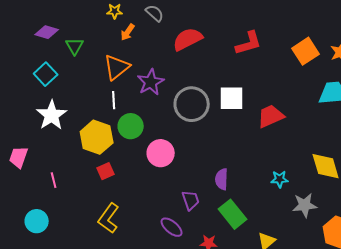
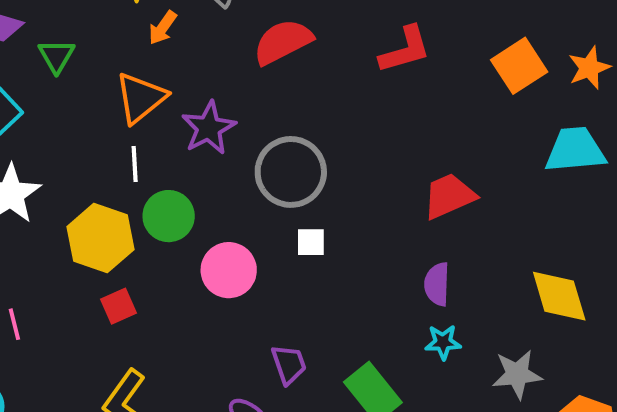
white square: (232, 98) -> (311, 242), moved, size x0.6
purple semicircle: (222, 179) -> (437, 284), moved
cyan star: (280, 179) -> (443, 342), moved

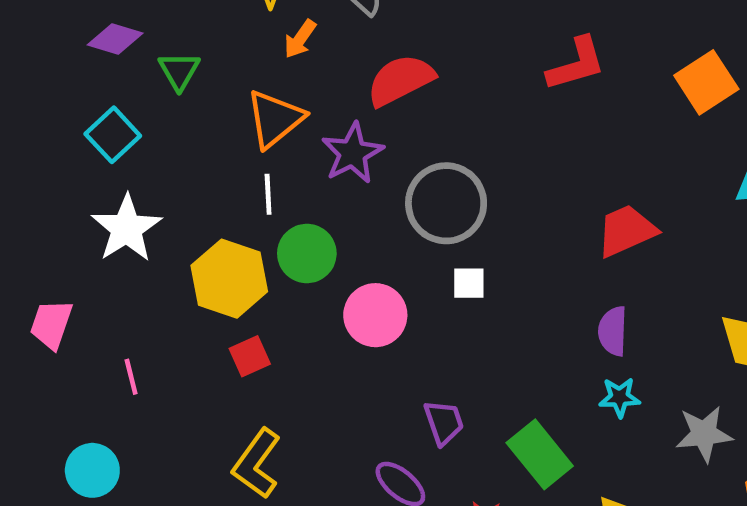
red semicircle: (283, 42) -> (400, 80), moved

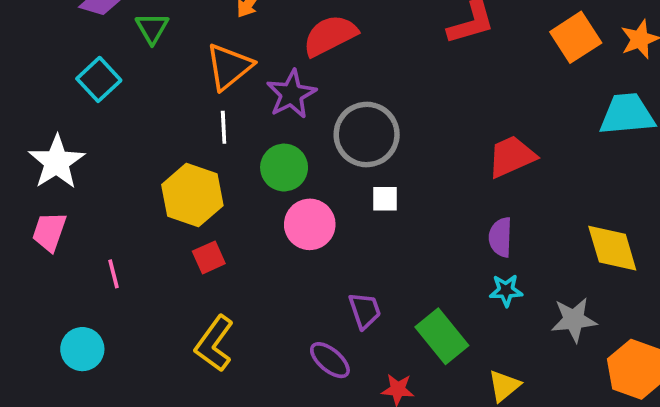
white star: (127, 228) -> (57, 162), moved
green circle: (307, 254) -> (284, 168), moved

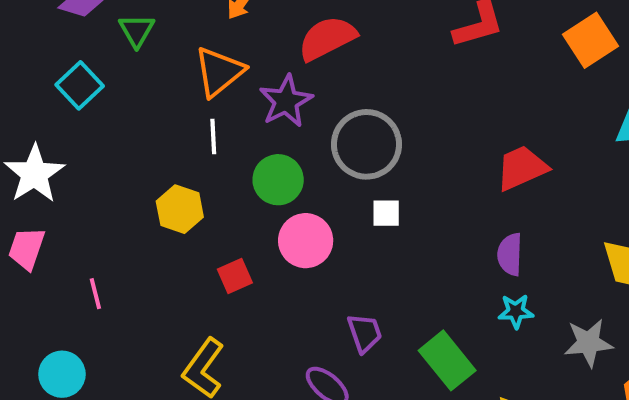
yellow hexagon: (192, 195) -> (180, 209), size x0.7
red square: (209, 257) -> (235, 276), moved

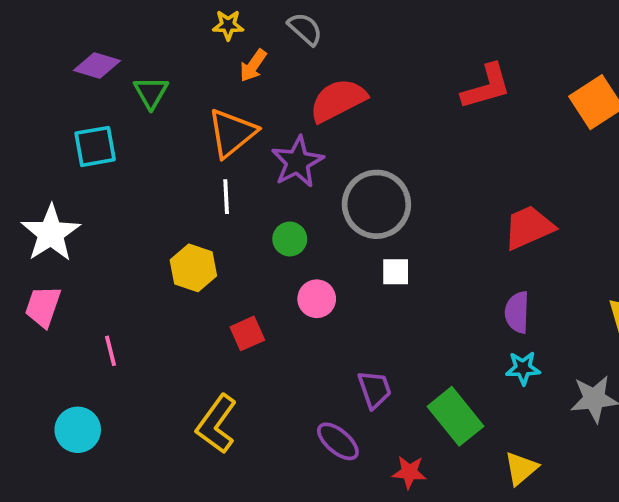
cyan square: (80, 85) -> (95, 146), turned 33
green circle: (278, 180) -> (290, 239), size x0.7
pink circle: (306, 241) -> (317, 299), size x0.7

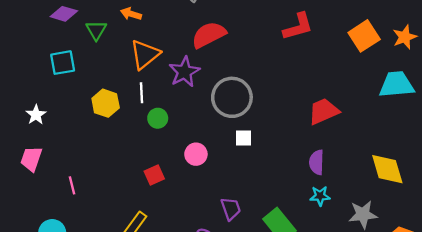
orange arrow: (253, 66) -> (131, 14), moved, turned 72
white star: (51, 233) -> (36, 115), size x0.6
green circle: (290, 239) -> (158, 118), moved
yellow hexagon: (193, 268) -> (106, 103), moved

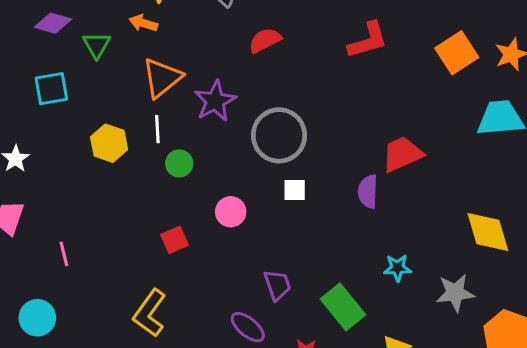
red semicircle: (209, 35) -> (265, 40), moved, size x0.7
purple semicircle: (317, 162) -> (368, 191), moved

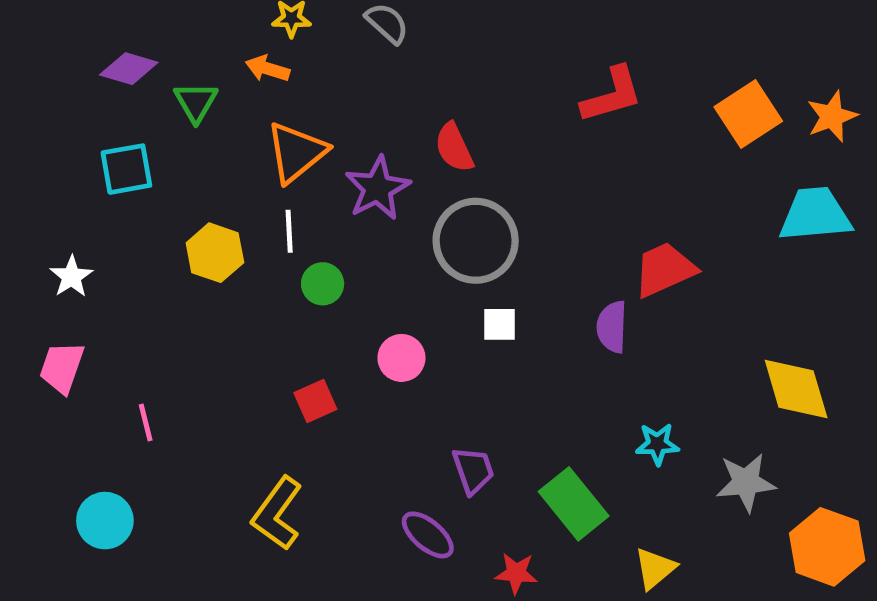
red semicircle: (265, 40) -> (454, 147), moved, turned -88

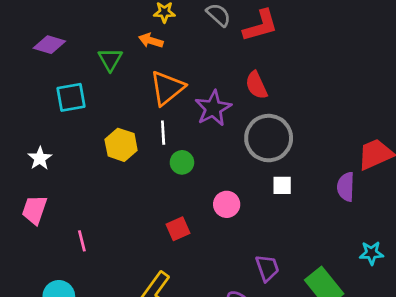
purple diamond: (129, 69) -> (49, 45), moved
red L-shape: (612, 95) -> (260, 26), moved

